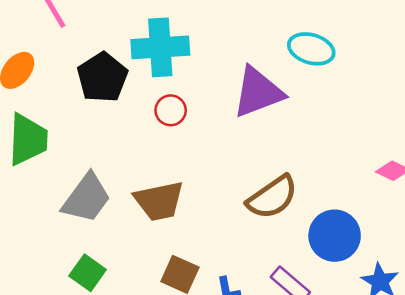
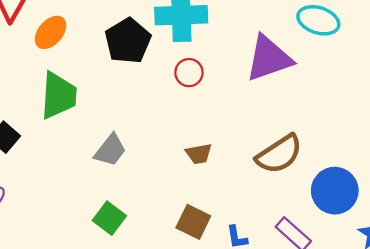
gray trapezoid: (87, 198) -> (110, 150), size x0.7
brown trapezoid: (159, 201) -> (199, 154), moved, size x0.6

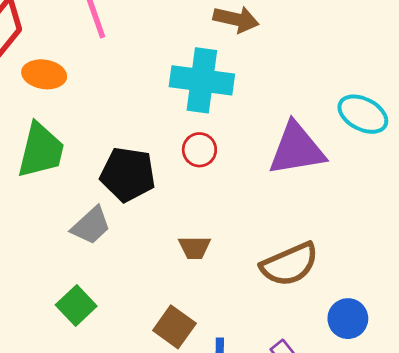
orange ellipse: (51, 32) -> (44, 74), turned 48
black pentagon: (128, 41) -> (128, 174), moved, turned 30
blue circle: (335, 191) -> (348, 319), size x0.7

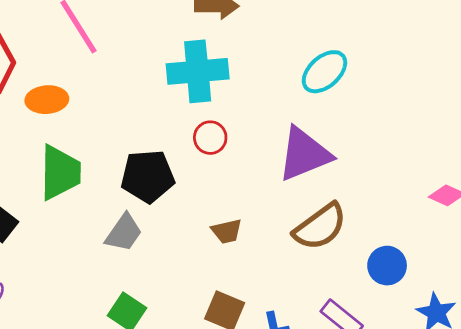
cyan ellipse: (363, 114) -> (324, 72), moved, turned -57
purple triangle: (297, 149) -> (304, 154), moved

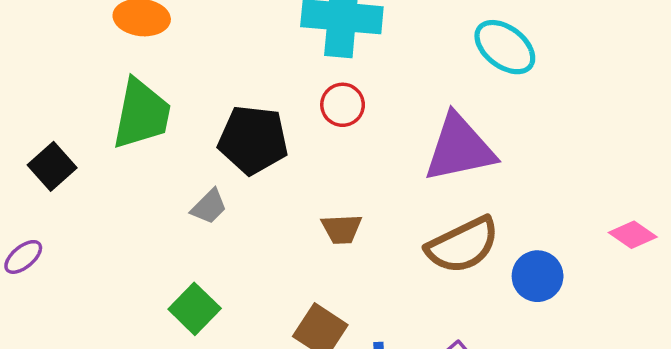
cyan ellipse: (324, 72) -> (505, 47), turned 69
gray trapezoid: (124, 233) -> (209, 207), size x0.7
blue circle: (387, 266) -> (538, 276), moved

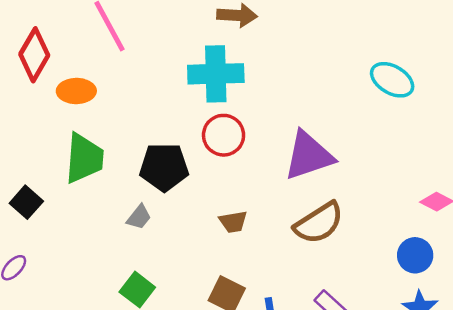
cyan ellipse: (505, 47) -> (392, 80), moved
red circle: (343, 105) -> (224, 135), size x1.4
blue circle: (538, 276) -> (415, 255), moved

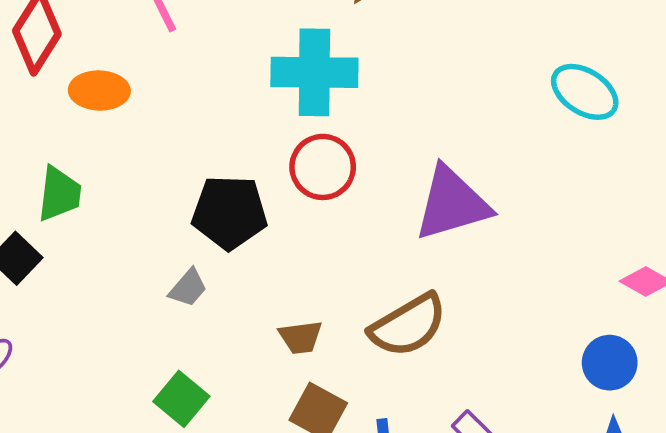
green trapezoid: (84, 158) -> (59, 194), moved, size x0.7
brown trapezoid: (233, 222) -> (301, 337), moved
brown semicircle: (319, 223) -> (408, 325), moved

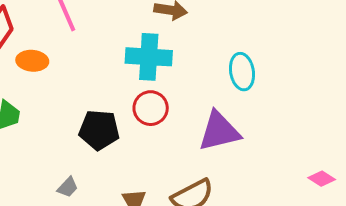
cyan ellipse: (585, 92) -> (242, 72), moved, turned 45
gray trapezoid: (188, 288) -> (68, 187), moved

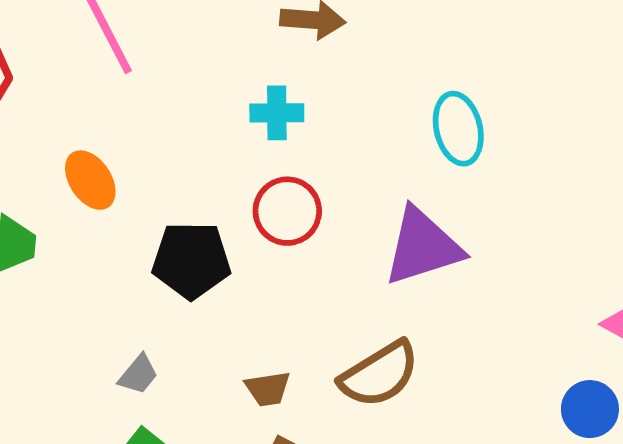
cyan cross: (149, 57) -> (277, 113), size x0.6
orange ellipse: (32, 61) -> (90, 180), moved, turned 56

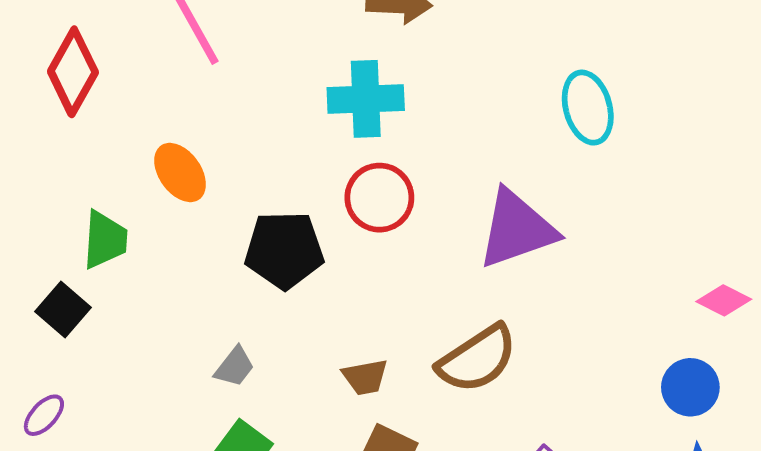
cyan cross: (277, 113) -> (366, 99), size x1.4
cyan ellipse: (458, 129) -> (588, 108), moved

